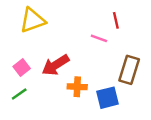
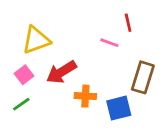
yellow triangle: (33, 20) -> (36, 40), moved

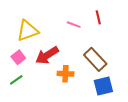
pink line: (109, 43) -> (74, 25), moved
brown rectangle: (143, 77) -> (95, 59), moved, turned -60
blue square: (119, 108) -> (103, 86), moved

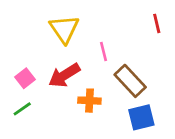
red line: (98, 17) -> (157, 23), moved
pink line: (74, 25) -> (104, 52), moved, turned 56
yellow triangle: (28, 31) -> (64, 29), moved, turned -45

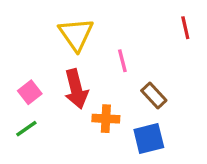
red arrow: (64, 75) -> (76, 89), turned -72
brown rectangle: (130, 81) -> (154, 96), size x0.7
blue square: (141, 117) -> (149, 139), moved

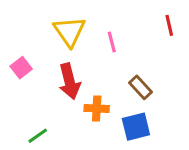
pink line: (122, 61) -> (112, 42), moved
pink square: (30, 92) -> (21, 68), moved
green line: (26, 129) -> (38, 136), moved

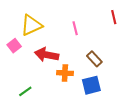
yellow triangle: (69, 31) -> (31, 25), moved, turned 40
red arrow: (69, 81) -> (47, 55), turned 115

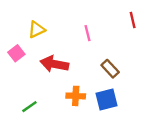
yellow triangle: (31, 25) -> (37, 30), size x0.7
orange cross: (65, 73) -> (76, 96), moved

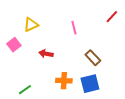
red line: (133, 20) -> (112, 17), turned 56
red arrow: (54, 64) -> (46, 54), size x0.6

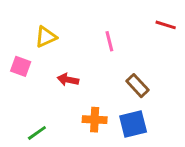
red line: (112, 17) -> (166, 25), turned 64
pink square: (14, 45) -> (21, 66), turned -32

